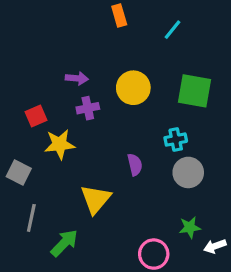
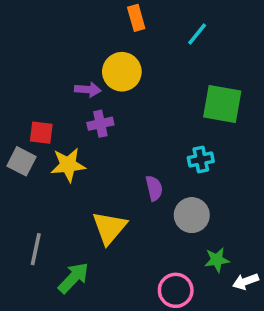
yellow circle: (133, 88) -> (122, 72), moved
red square: (36, 116) -> (41, 133), turned 30
gray square: (19, 172) -> (22, 161), moved
gray circle: (188, 172) -> (192, 215), moved

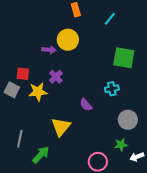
purple cross: (100, 124) -> (56, 77), moved, turned -32
purple semicircle: (154, 188) -> (86, 105), turned 152
gray circle: (192, 215) -> (128, 120), moved

